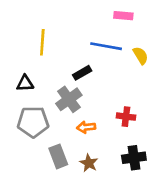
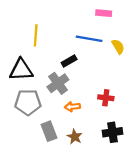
black triangle: (25, 83) -> (21, 70), size x1.6

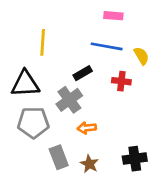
pink rectangle: (104, 13) -> (113, 16), moved
red cross: (106, 98) -> (121, 81), moved

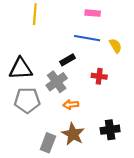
yellow line: (43, 42) -> (35, 14), moved
red cross: (121, 81) -> (99, 76), moved
gray rectangle: (59, 157) -> (48, 143), moved, turned 42
brown star: (89, 164) -> (73, 134), size x1.5

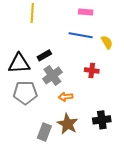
black rectangle: (68, 60) -> (44, 55), moved

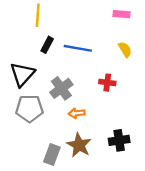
pink rectangle: (86, 12) -> (121, 14), moved
blue line: (81, 35) -> (78, 48), moved
black rectangle: (44, 55) -> (47, 45), moved, turned -32
black triangle: (19, 63) -> (22, 74), turned -45

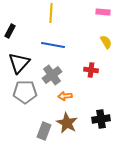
yellow line: (38, 15) -> (51, 13), moved
black rectangle: (47, 45) -> (10, 31), moved
blue line: (78, 48) -> (53, 45), moved

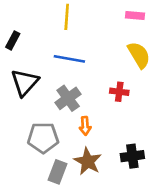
yellow semicircle: (106, 42) -> (139, 55), size x1.5
gray pentagon: (25, 92) -> (43, 138), moved
orange arrow: (65, 96) -> (85, 126), turned -88

